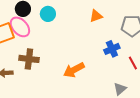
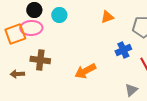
pink ellipse: (20, 27) -> (31, 28), turned -50

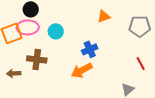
cyan circle: (59, 15) -> (56, 31), moved
blue cross: (123, 50) -> (90, 49), moved

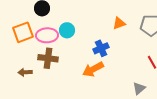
orange triangle: (104, 16) -> (119, 23), moved
pink ellipse: (28, 27) -> (47, 35), moved

